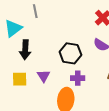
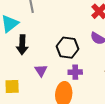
yellow square: (20, 79) -> (12, 87), moved

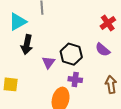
purple triangle: (41, 71) -> (48, 62), moved

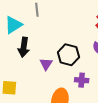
purple cross: (75, 80) -> (82, 80), moved

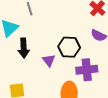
purple cross: (82, 80) -> (87, 70), size x1.5

